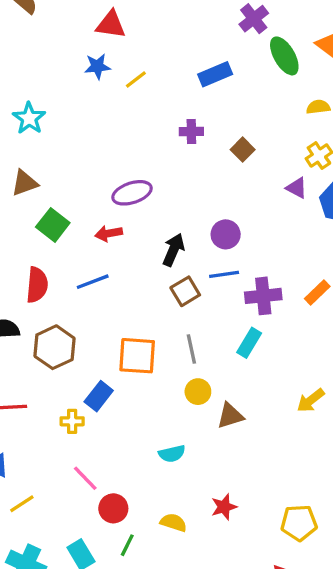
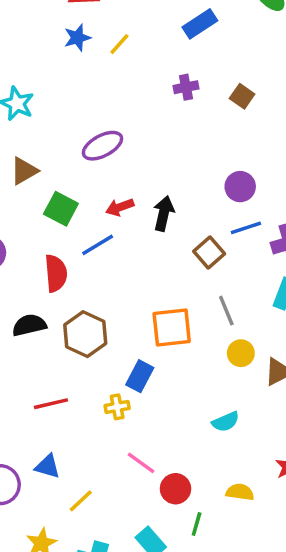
purple ellipse: (132, 193) -> (103, 146), moved
black arrow: (174, 250) -> (164, 213), moved
blue line: (93, 282) -> (98, 245), moved

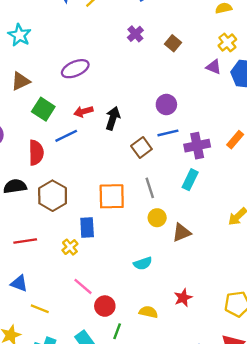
purple cross: (186, 87) -> (135, 34), turned -35
blue rectangle: (140, 376) -> (87, 227), turned -36
yellow cross: (117, 407) -> (70, 247), turned -35
yellow line: (81, 501) -> (40, 309), turned 60

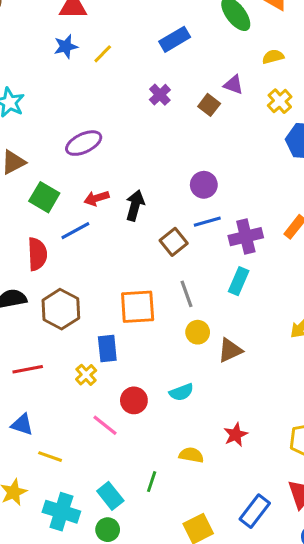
purple triangle: (214, 67) -> (233, 85), moved
red circle: (105, 306) -> (134, 400), moved

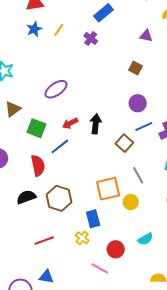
purple cross: (160, 95) -> (91, 38), moved
brown square: (209, 105) -> (136, 68), moved
yellow circle: (198, 332) -> (131, 202), moved

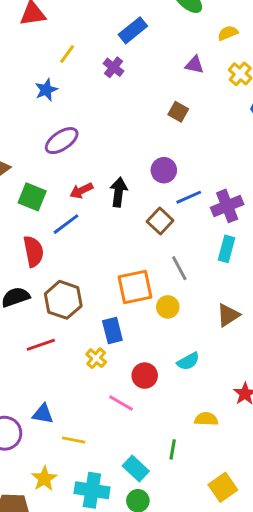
blue star: (34, 29) -> (46, 90), moved
purple circle: (138, 103) -> (164, 170), moved
red line: (44, 241) -> (41, 345), moved

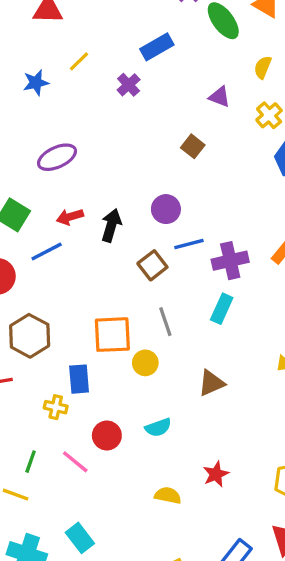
yellow semicircle: (228, 33) -> (263, 67), turned -54
blue star: (46, 90) -> (36, 83), moved
yellow cross: (96, 358) -> (56, 407), turned -36
green line: (173, 449) -> (31, 462), moved

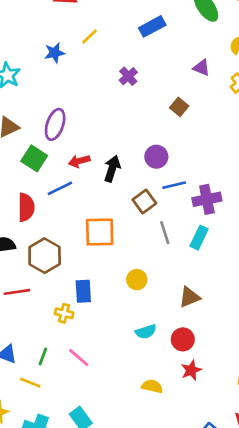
purple cross: (129, 85) -> (128, 76), moved
purple ellipse: (57, 157) -> (55, 124), moved, turned -48
gray line: (165, 322) -> (165, 233), moved
orange square: (112, 335) -> (100, 232), moved
red circle: (107, 435) -> (183, 339), moved

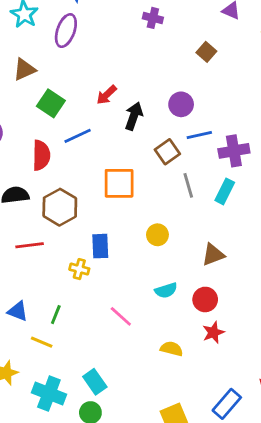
purple cross: (128, 76) -> (153, 18), turned -36
purple ellipse: (55, 124) -> (66, 31), moved
red arrow: (79, 161) -> (107, 95), moved, turned -30
pink line: (79, 358) -> (121, 316), moved

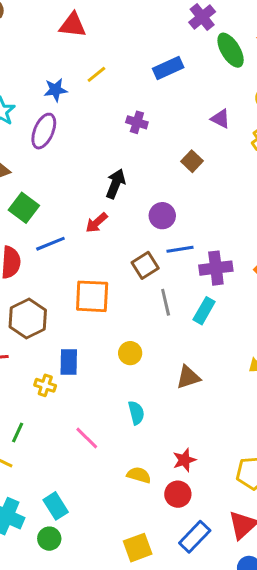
red arrow: (107, 95) -> (96, 223), moved
black arrow: (134, 116) -> (116, 184), moved
cyan semicircle: (166, 290) -> (136, 413), turned -90
red circle: (205, 299) -> (178, 494), moved

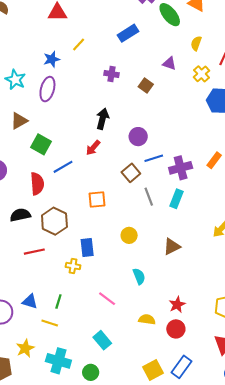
brown square: (192, 161) -> (146, 85), moved
orange square: (92, 296) -> (97, 199), size x0.7
cyan rectangle: (56, 506) -> (102, 340), moved
blue rectangle: (195, 537) -> (182, 367), moved

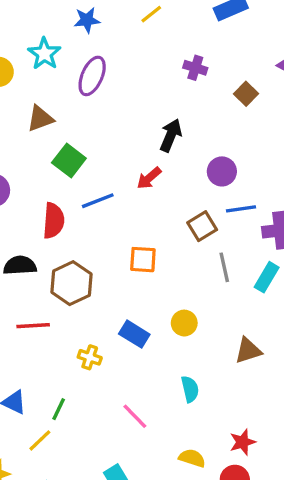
blue star: (52, 59) -> (87, 20), moved
blue rectangle: (87, 248) -> (134, 334), moved, turned -60
yellow line: (50, 323) -> (40, 440), turned -70

